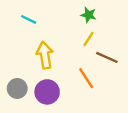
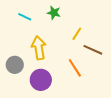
green star: (88, 15) -> (54, 13), moved
gray circle: (17, 88) -> (15, 65), moved

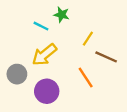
cyan line: (25, 17) -> (41, 26), moved
yellow arrow: (39, 48) -> (44, 55), turned -120

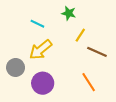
green star: (62, 15) -> (69, 13), moved
orange line: (86, 78) -> (89, 82), moved

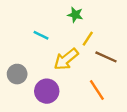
cyan line: (37, 24) -> (41, 35), moved
yellow arrow: (41, 50) -> (66, 59), moved

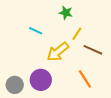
gray circle: (17, 74) -> (15, 85), moved

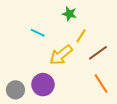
brown line: (93, 50) -> (98, 53), turned -60
orange line: (85, 79) -> (101, 83), moved

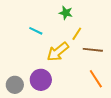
brown line: (98, 53) -> (93, 50), turned 42

